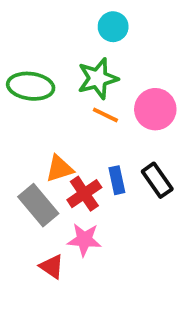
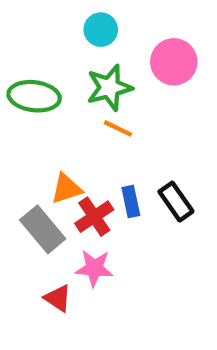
cyan circle: (113, 27) -> (101, 30), moved
pink circle: (155, 109) -> (174, 62), moved

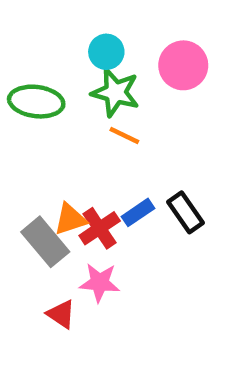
cyan circle: (101, 30) -> (106, 52), moved
green star: (109, 88) -> (115, 93), turned 30
orange triangle: (66, 189) -> (70, 219), moved
blue rectangle: (131, 202) -> (138, 212), turned 68

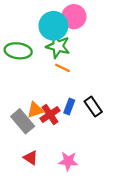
cyan circle: (106, 52) -> (53, 26), size x1.6
pink circle: (183, 65) -> (74, 17), moved
blue rectangle: (138, 212) -> (69, 107), turned -35
pink star: (100, 283) -> (68, 161), moved

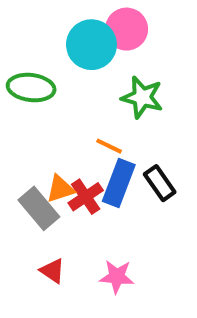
green star: (58, 46) -> (142, 97), moved
orange line: (62, 68) -> (109, 146), moved
blue rectangle: (69, 107) -> (119, 183), size x1.6

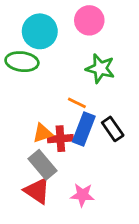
cyan circle: (91, 45) -> (40, 31), moved
red cross: (86, 197) -> (60, 139), turned 30
gray rectangle: (39, 208) -> (43, 165), moved
red triangle: (52, 271) -> (37, 191), size x1.5

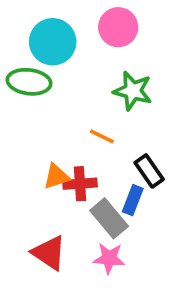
blue rectangle: (84, 129) -> (133, 200), moved, size x0.7
gray rectangle: (43, 165) -> (109, 218), moved

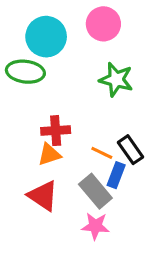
orange line: (102, 136) -> (102, 153), moved
red cross: (80, 184) -> (56, 131), moved
red triangle: (49, 253) -> (43, 196), moved

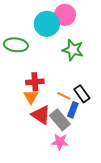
cyan circle: (46, 37) -> (47, 24), moved
orange triangle: (49, 154) -> (31, 97), turned -42
red triangle: (43, 196) -> (41, 115), moved

